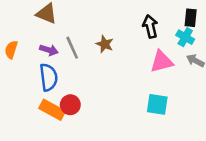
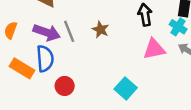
purple arrow: (49, 50) -> (47, 32), size x1.5
cyan square: (157, 104) -> (126, 88), moved, turned 30
orange rectangle: (52, 110) -> (22, 68), moved

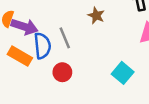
gray line: (69, 31) -> (65, 38), moved
purple arrow: (47, 32) -> (25, 27), moved

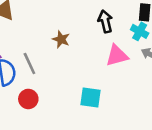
cyan square: (123, 73) -> (90, 97), turned -30

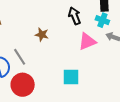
red circle: (28, 99) -> (23, 85), size x1.5

